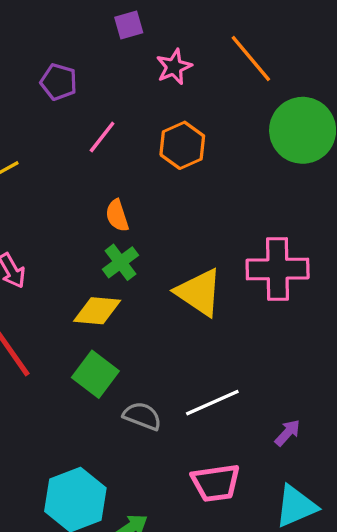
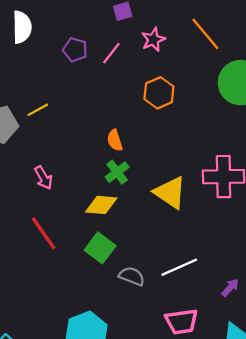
pink line: (102, 137) -> (111, 53), moved

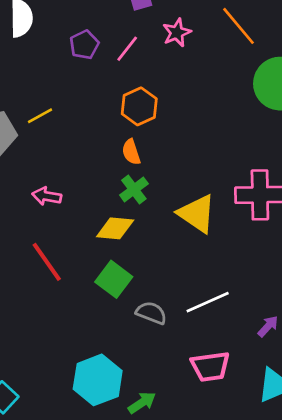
purple pentagon: (75, 50) -> (84, 45), turned 30
orange hexagon: (159, 93) -> (139, 106), moved
pink arrow: (43, 178) -> (47, 196), turned 130

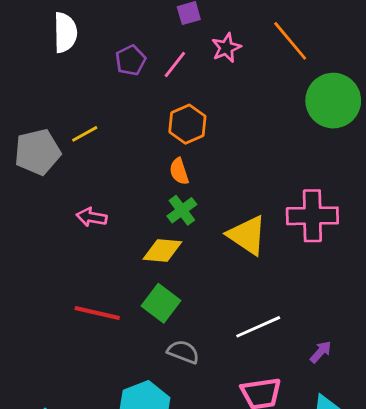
red line: (47, 262) -> (97, 313), moved, turned -42
gray semicircle: (151, 313) -> (183, 352), moved

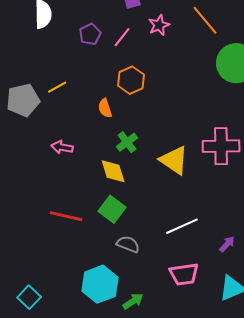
orange semicircle: (179, 171) -> (105, 108), moved
yellow diamond: (162, 250) -> (113, 171), turned 68

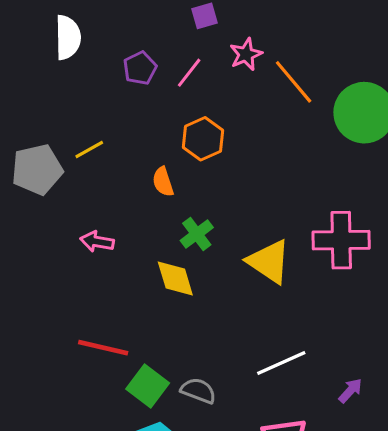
orange line: (205, 20) -> (294, 82), moved
green square: (112, 209) -> (148, 386), moved

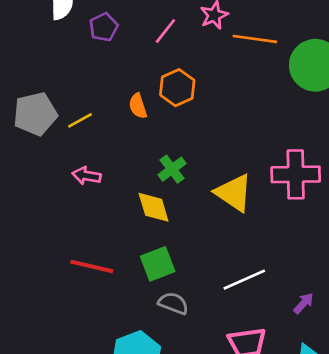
purple pentagon: (140, 68) -> (104, 27), moved
orange line: (294, 82) -> (255, 39), turned -42
yellow line: (89, 150) -> (80, 120), moved
orange semicircle: (163, 182) -> (138, 106), moved
green square: (148, 386) -> (158, 264), moved, turned 32

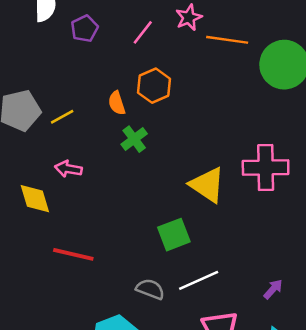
green cross: (172, 169) -> (134, 139), moved
yellow diamond: (154, 207) -> (35, 199), moved
green square: (158, 264) -> (174, 235), moved
white line: (244, 280) -> (199, 280), moved

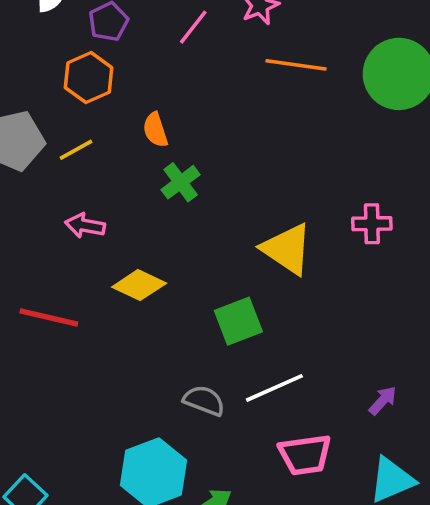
orange line: (227, 40) -> (296, 65), moved
orange hexagon: (154, 86) -> (89, 78), moved
pink cross: (266, 168) -> (372, 224), size x0.6
yellow diamond: (35, 199) -> (139, 285), moved, turned -48
red line: (73, 254) -> (49, 318), moved

